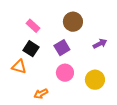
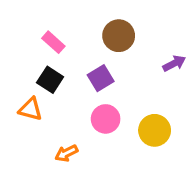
purple arrow: (100, 44) -> (174, 63), moved

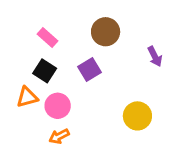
purple arrow: (174, 63) -> (155, 56), turned 90
orange triangle: (30, 109) -> (27, 97), turned -30
pink circle: (106, 119) -> (58, 106), moved

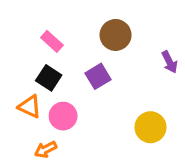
orange triangle: (27, 97) -> (30, 107), turned 40
orange arrow: (59, 136) -> (46, 149), moved

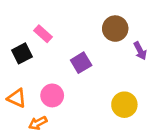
brown circle: (116, 35) -> (115, 29), moved
black square: (49, 78) -> (22, 53), moved, turned 30
orange triangle: (30, 107) -> (17, 98), moved

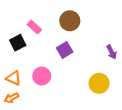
brown circle: (115, 29) -> (70, 21), moved
purple arrow: (140, 51) -> (112, 52), moved
orange arrow: (38, 123) -> (11, 98), moved

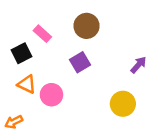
purple arrow: (112, 52) -> (138, 65), turned -112
orange triangle: (14, 78) -> (27, 84), moved

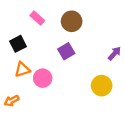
pink rectangle: (42, 34) -> (37, 18), moved
orange triangle: (27, 84) -> (22, 70), turned -42

